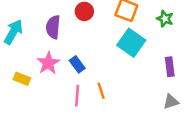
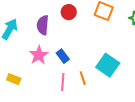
cyan square: (131, 43) -> (108, 65), moved
yellow rectangle: (22, 79) -> (14, 79), moved

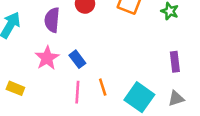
cyan square: (108, 65) -> (139, 97), moved

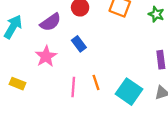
purple semicircle: (52, 20) -> (50, 22), turned -130
blue rectangle: (77, 59) -> (79, 44), moved

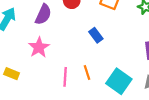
purple semicircle: (50, 22) -> (43, 14), turned -30
blue rectangle: (79, 44) -> (96, 35), moved

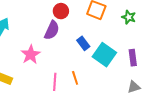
purple semicircle: (43, 14) -> (52, 30), moved
cyan square: (119, 81) -> (104, 55), moved

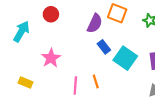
red circle: (61, 11) -> (51, 14), moved
purple semicircle: (52, 30) -> (95, 23), moved

